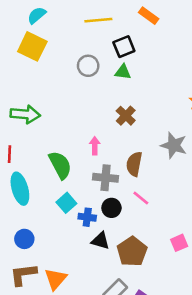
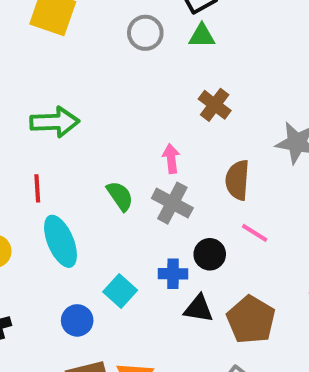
green semicircle: (60, 165) -> (120, 196), size x0.7
gray cross: (106, 178) -> (172, 203), moved, turned 30
cyan square: (66, 203) -> (120, 291), moved

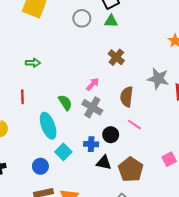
green arrow: (55, 122) -> (33, 63), size x0.6
pink arrow: (171, 159) -> (93, 84), turned 48
cyan ellipse: (60, 241) -> (48, 126), moved

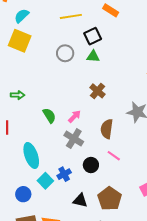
green semicircle: (65, 103) -> (49, 116), moved
blue cross: (91, 144) -> (64, 174), moved, turned -32
black triangle: (104, 163) -> (80, 200), moved

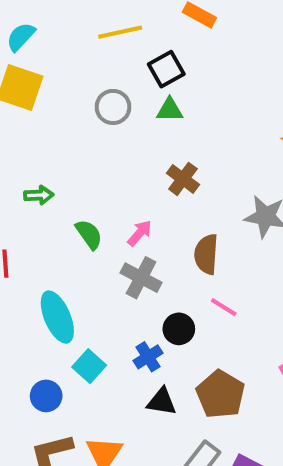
green arrow: (18, 95) -> (39, 195), moved
blue cross: (64, 174) -> (148, 357), moved

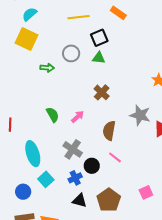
green arrow: (39, 195) -> (47, 68), moved
gray cross: (141, 278) -> (73, 149), moved

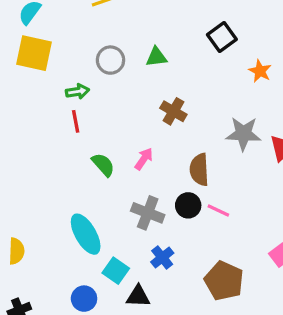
black square: (99, 38) -> (222, 37), moved
red line: (10, 125) -> (76, 121), moved
black circle: (92, 166) -> (188, 205), moved
black triangle: (79, 201) -> (138, 296), moved

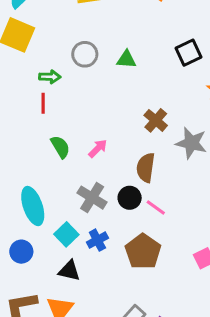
brown cross: (173, 111) -> (156, 120), moved
cyan square: (116, 271) -> (66, 234), moved
brown pentagon: (224, 281) -> (143, 251), moved
blue circle: (84, 299) -> (21, 252), moved

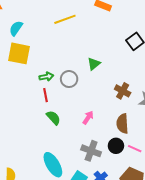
gray circle: (85, 54) -> (69, 79), moved
green triangle: (126, 59) -> (94, 64), moved, turned -32
green semicircle: (60, 147) -> (53, 118), moved

